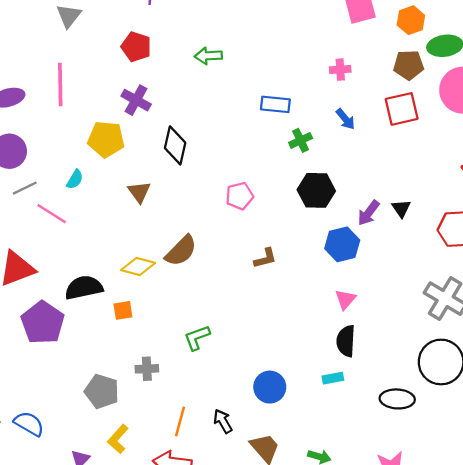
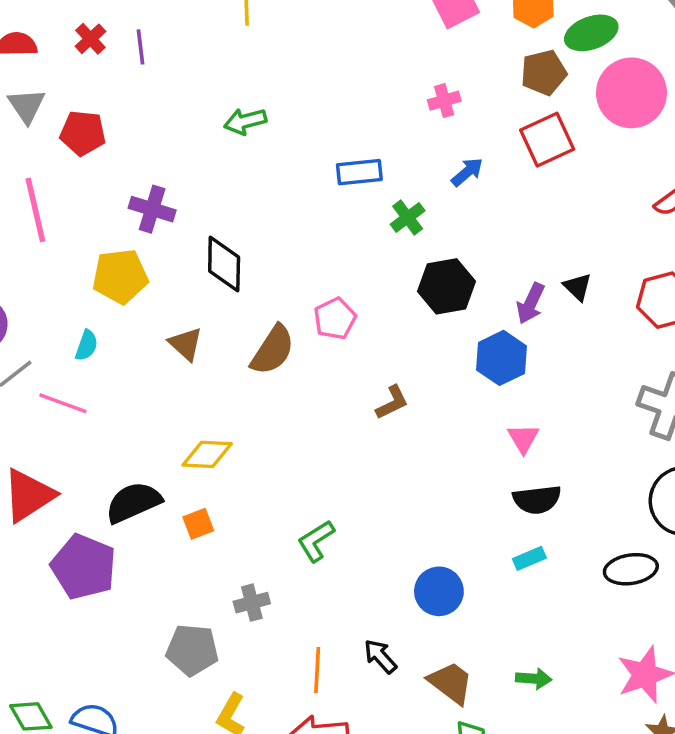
red pentagon: (136, 47) -> (83, 133), moved
blue arrow: (345, 119) -> (467, 172), turned -80
brown semicircle: (181, 251) -> (273, 350), moved
black semicircle: (346, 341) -> (537, 500), turned -88

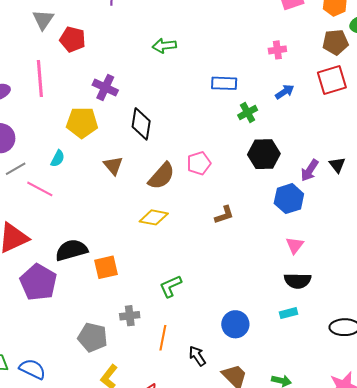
yellow diamond: (207, 454) -> (154, 217), moved
orange square: (198, 524) -> (106, 267), size x1.4
orange line: (317, 670) -> (163, 338), moved

